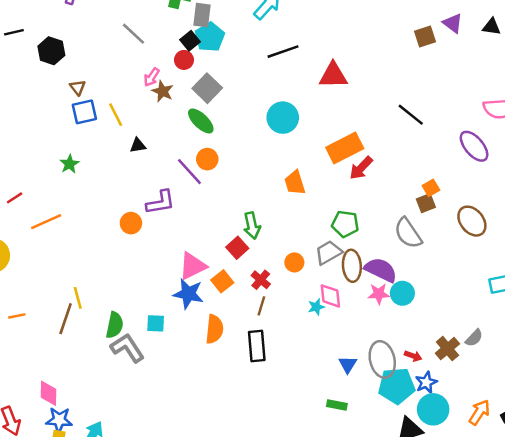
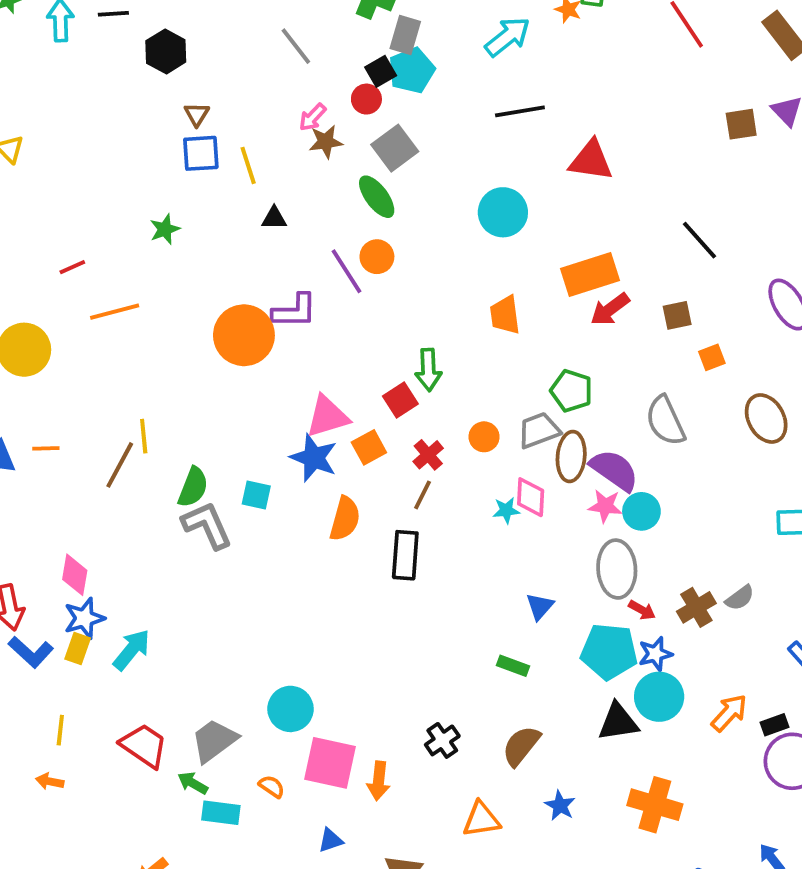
brown star: (163, 91) -> (326, 142), turned 30
brown square: (426, 203) -> (677, 315), moved
orange circle: (131, 223) -> (244, 335), size x1.8
gray ellipse: (382, 359) -> (617, 569), moved
blue star: (59, 420) -> (84, 618), turned -30

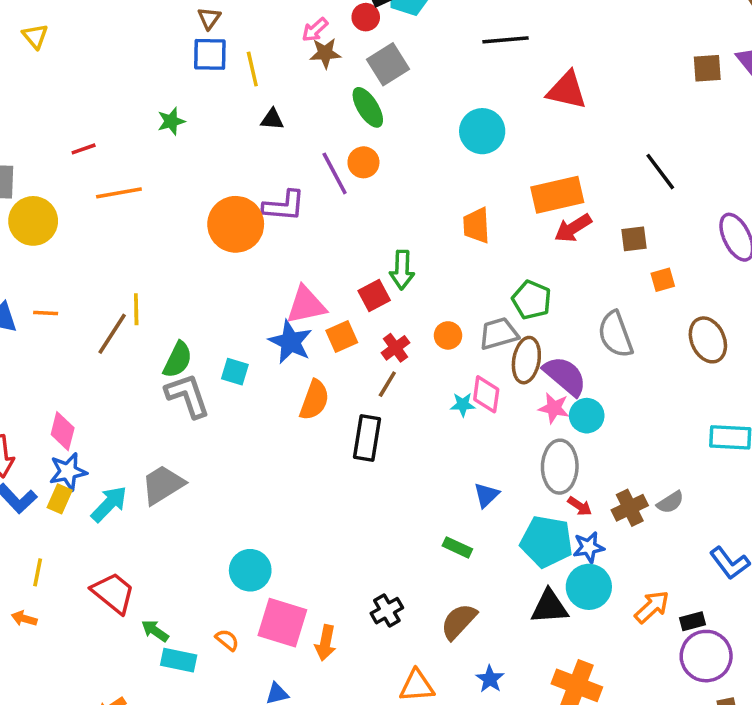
gray trapezoid: (214, 741) -> (163, 485), moved

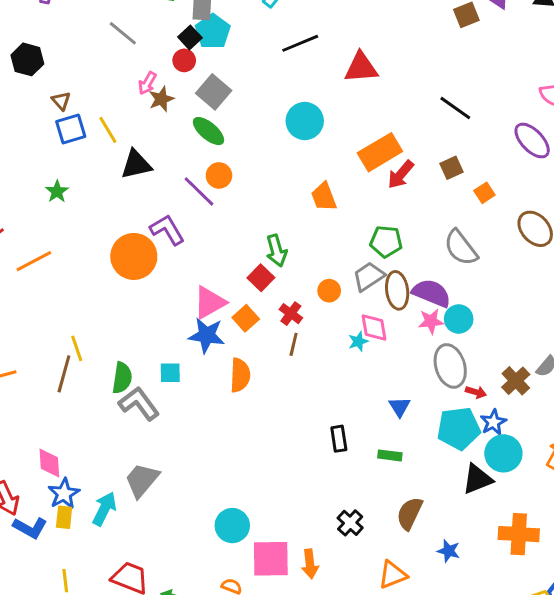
black triangle: (272, 119) -> (136, 164), size x1.6
purple L-shape: (284, 206) -> (167, 230), turned -108
black rectangle: (367, 438) -> (339, 439), moved, size x0.7

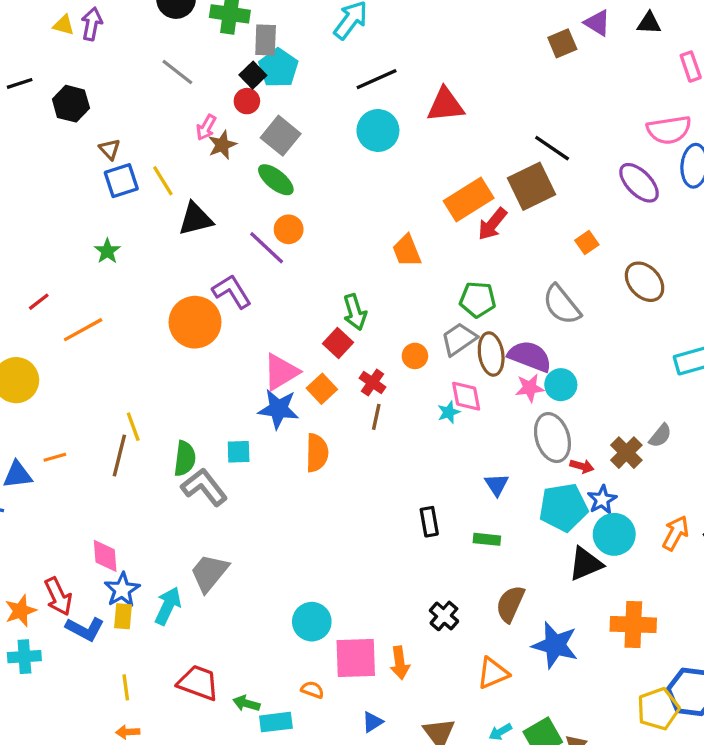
cyan circle: (305, 121) -> (378, 130), moved
brown square: (451, 168) -> (531, 186), moved, size x1.8
blue star: (449, 551) -> (555, 645), size x1.8

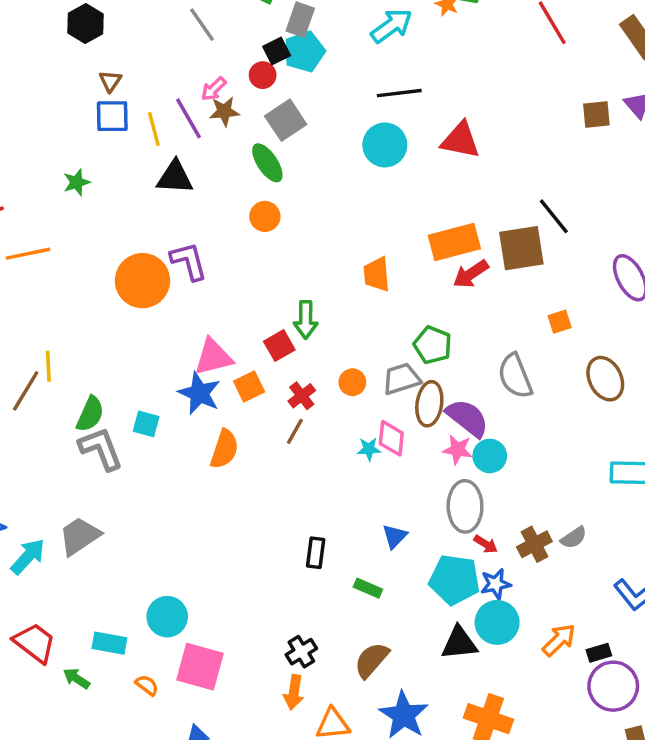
purple line: (267, 248) -> (188, 118), moved
orange arrow: (400, 663) -> (294, 692), moved
cyan rectangle: (276, 722) -> (109, 643), moved

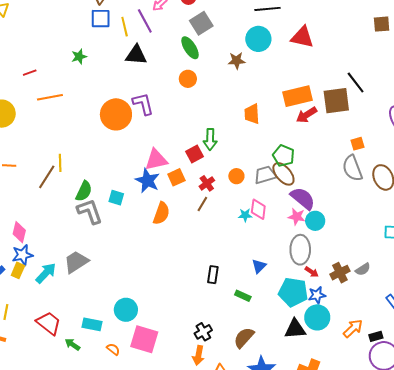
brown star: (224, 111) -> (237, 61), moved
gray semicircle: (515, 376) -> (352, 168), moved
brown ellipse: (429, 404) -> (283, 174), moved, turned -50

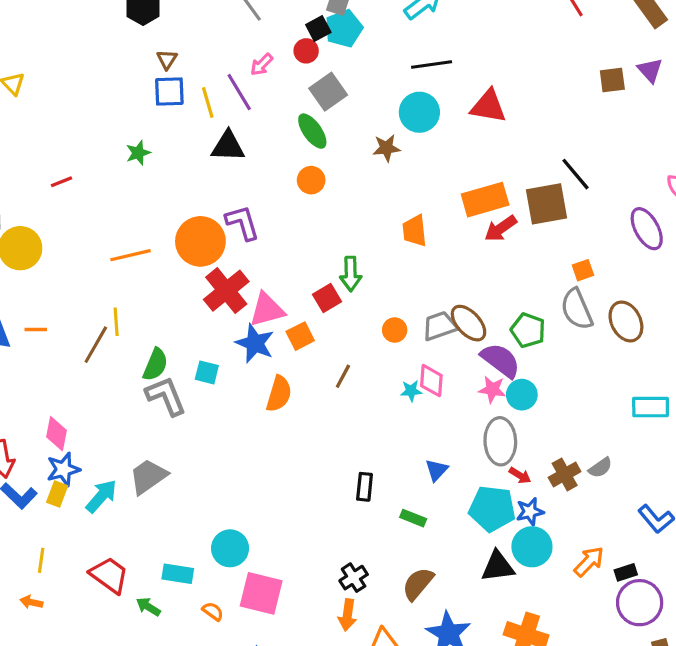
orange line: (50, 97) -> (131, 255), moved
green pentagon: (283, 156) -> (528, 330), moved
red cross: (207, 183) -> (226, 291), moved, size x1.8

